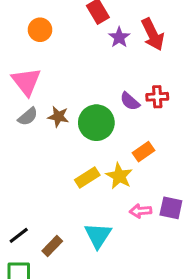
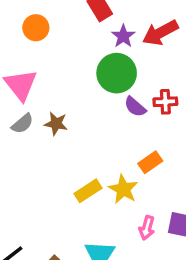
red arrow: (153, 34) -> (160, 33), turned 88
green circle: (96, 123) -> (117, 73), moved
pink arrow: (141, 211) -> (147, 228), turned -70

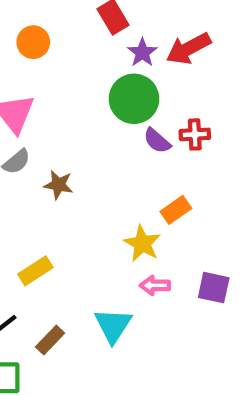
brown star: (56, 124) -> (58, 185), moved
yellow rectangle: (88, 191) -> (35, 271), moved
pink arrow: (147, 228) -> (155, 285), moved, turned 75

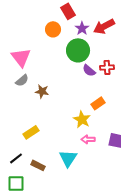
orange circle: (33, 42) -> (53, 29), moved
brown rectangle: (50, 340) -> (38, 165), turned 72

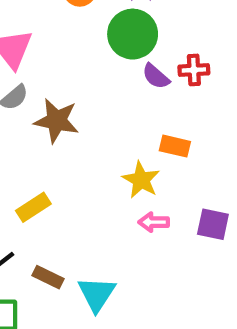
brown star: (42, 91) -> (57, 121), size x1.5
orange rectangle: (98, 103) -> (175, 146), turned 48
cyan triangle: (68, 158) -> (97, 294), moved

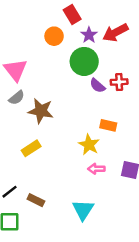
yellow rectangle: (33, 207) -> (31, 148), moved
cyan triangle: (97, 294) -> (83, 210), moved

